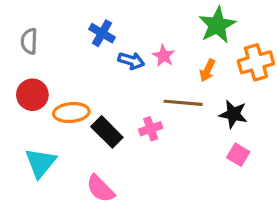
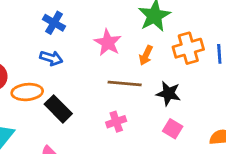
pink star: (164, 56) -> (108, 43), size x1.4
blue arrow: (131, 61) -> (51, 58), moved
pink cross: (151, 129) -> (116, 122), moved

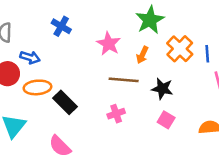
orange cross: (188, 48) -> (180, 49), turned -30
blue arrow: (51, 58) -> (30, 57), moved

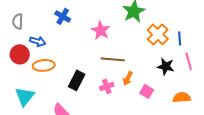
orange arrow: (142, 55) -> (128, 78), moved
black star: (162, 89) -> (166, 66), moved
black rectangle: (65, 102) -> (77, 80), moved, turned 72

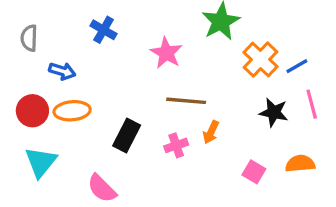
blue line: (180, 38) -> (297, 66), turned 64
red circle: (20, 54) -> (32, 111), moved
pink square: (147, 91) -> (254, 172), moved

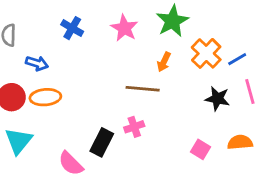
pink star: (166, 53) -> (124, 28), moved
orange arrow: (211, 132) -> (164, 62), moved
black rectangle: (127, 136) -> (102, 142), moved

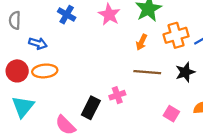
orange cross: (206, 53) -> (176, 35), turned 30
brown line: (143, 89) -> (147, 72), moved
black star: (217, 99) -> (185, 72), turned -30

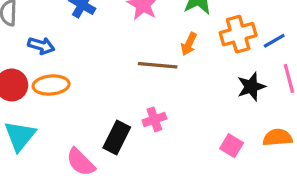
brown line: (147, 72) -> (158, 65), moved

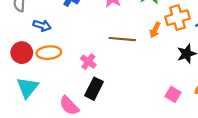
orange arrow: (189, 44) -> (155, 30), moved
pink cross: (154, 119) -> (88, 62), moved, turned -35

